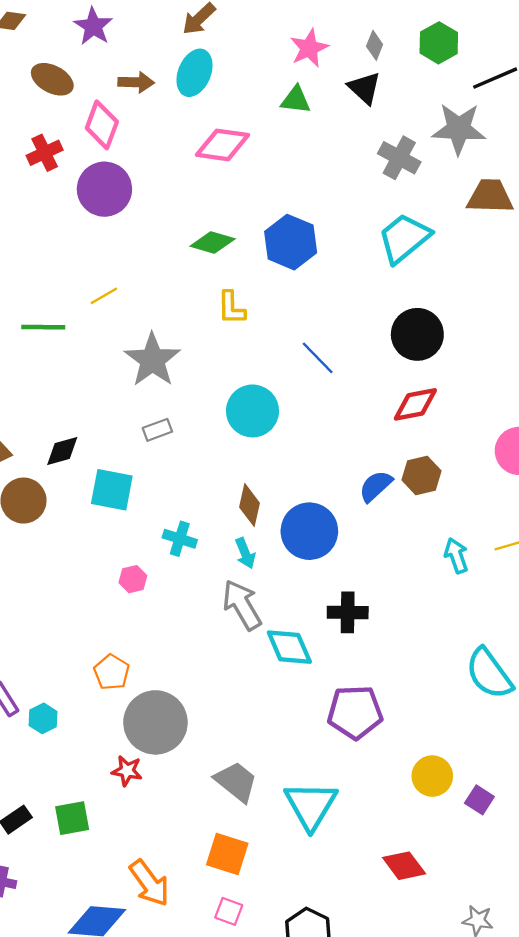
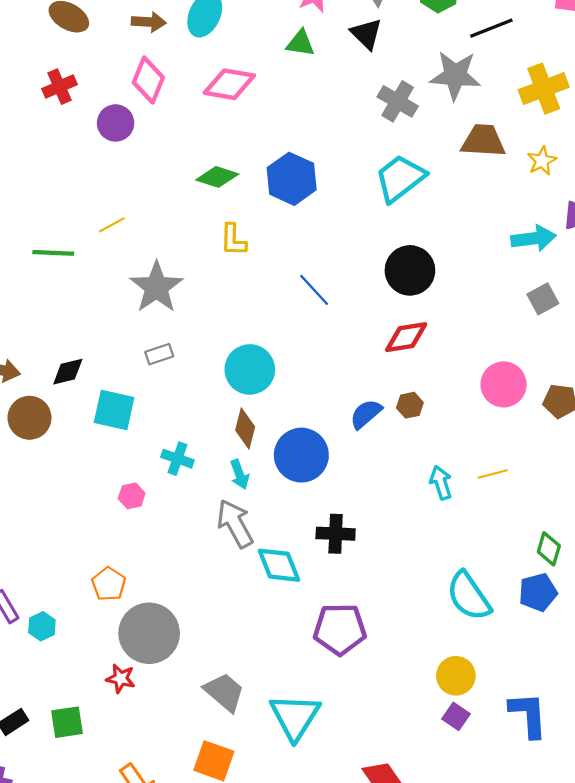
pink diamond: (102, 125) -> (148, 80), moved
purple circle: (104, 189) -> (116, 123), size x0.7
cyan circle: (253, 411) -> (250, 369), moved
brown hexagon: (422, 475) -> (410, 405), size x0.7
yellow circle: (432, 776) -> (456, 676), moved

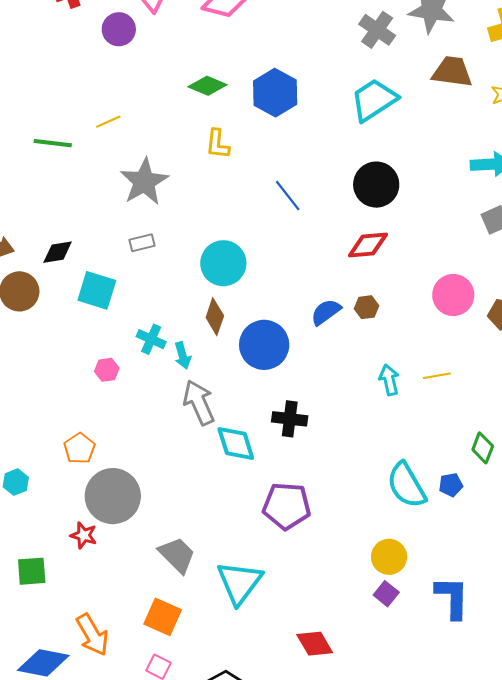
cyan arrow: (240, 474) -> (183, 356), moved
blue pentagon: (538, 592) -> (451, 485), moved, size x0.7

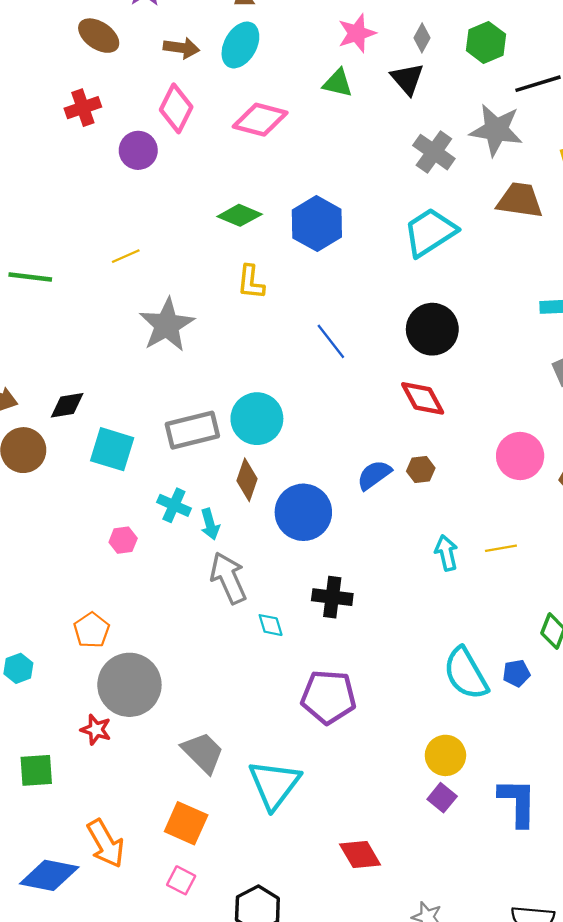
green line: (53, 143) -> (30, 277), moved
gray rectangle: (142, 243) -> (192, 430), moved, size x1.8
red diamond: (368, 245) -> (423, 398), turned 66
cyan diamond: (236, 443) -> (271, 625), size x0.6

